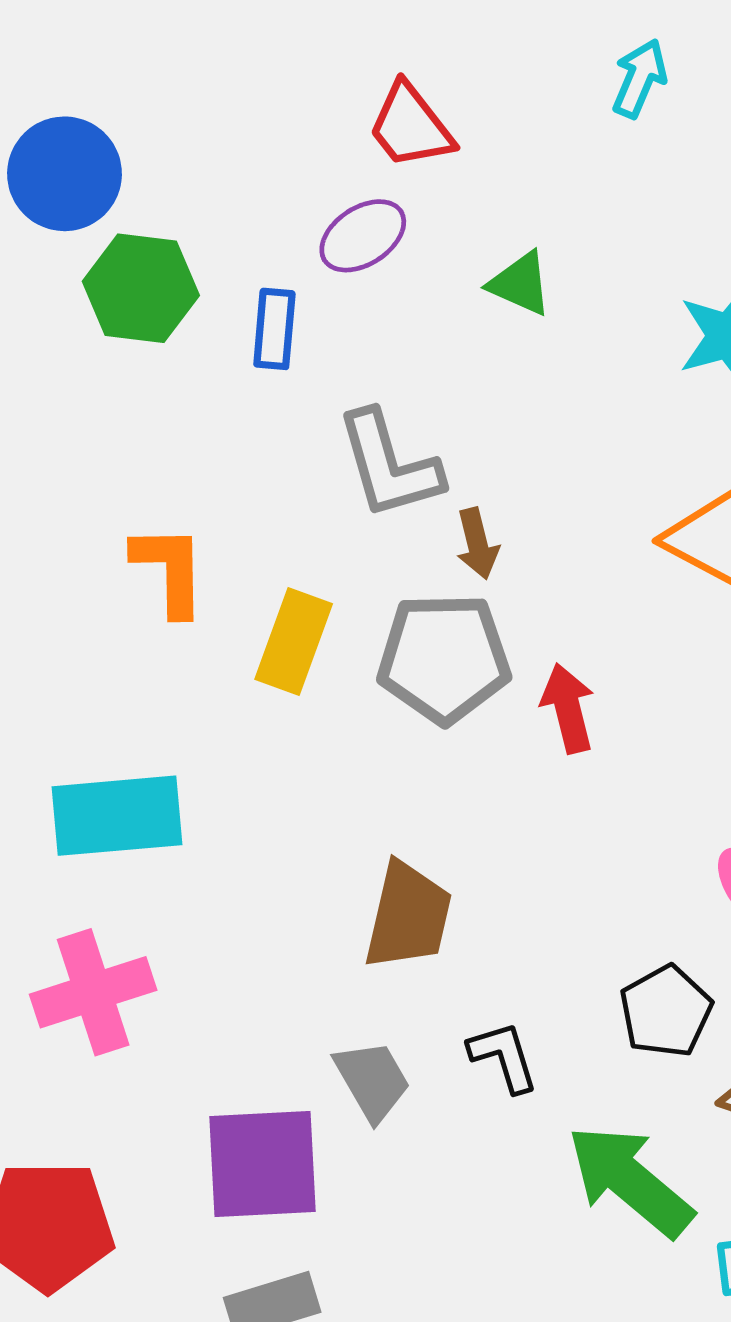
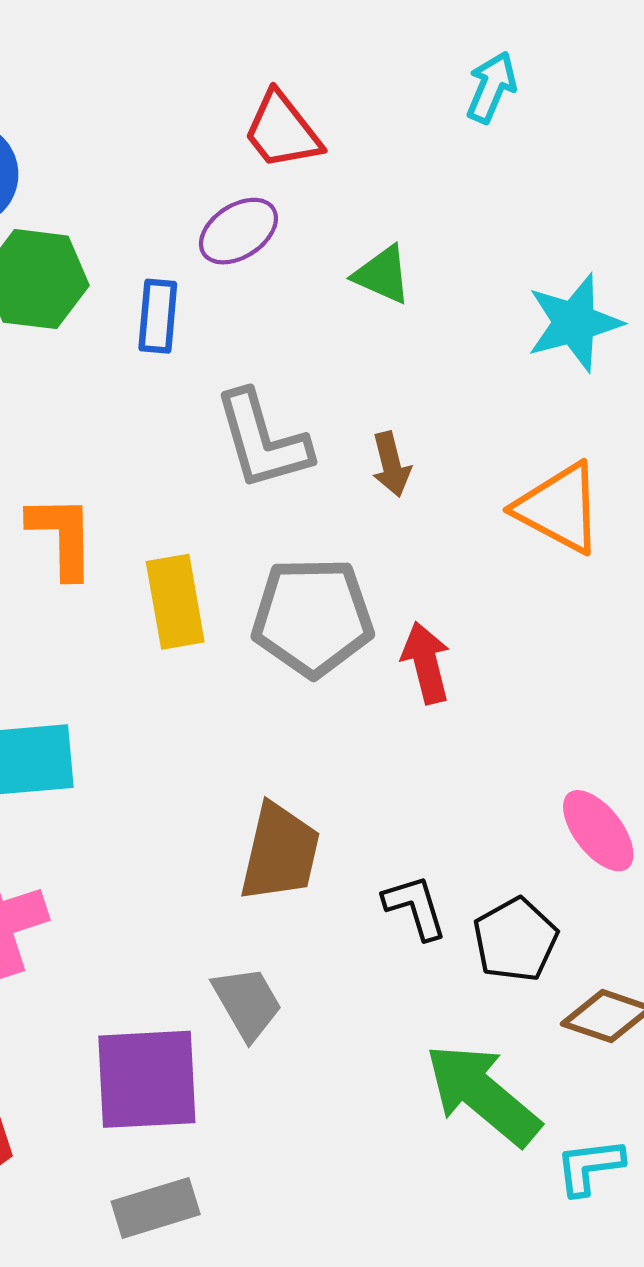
brown arrow: (477, 544) -> (391, 464), moved
yellow rectangle: (294, 641) -> (175, 602), turned -30
black L-shape: (504, 1057) -> (415, 907), moved

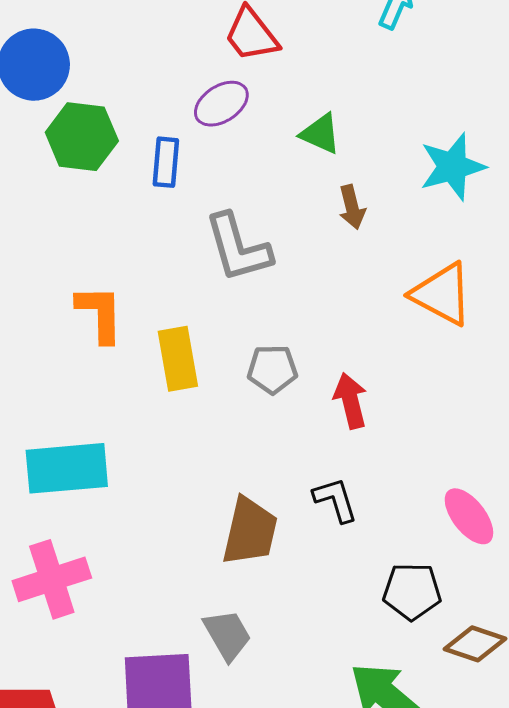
brown arrow: (391, 464) -> (352, 207), moved
gray pentagon: (313, 617) -> (272, 369), size x0.6
black L-shape: (415, 907) -> (335, 500), moved
black pentagon: (515, 940) -> (412, 591), turned 30

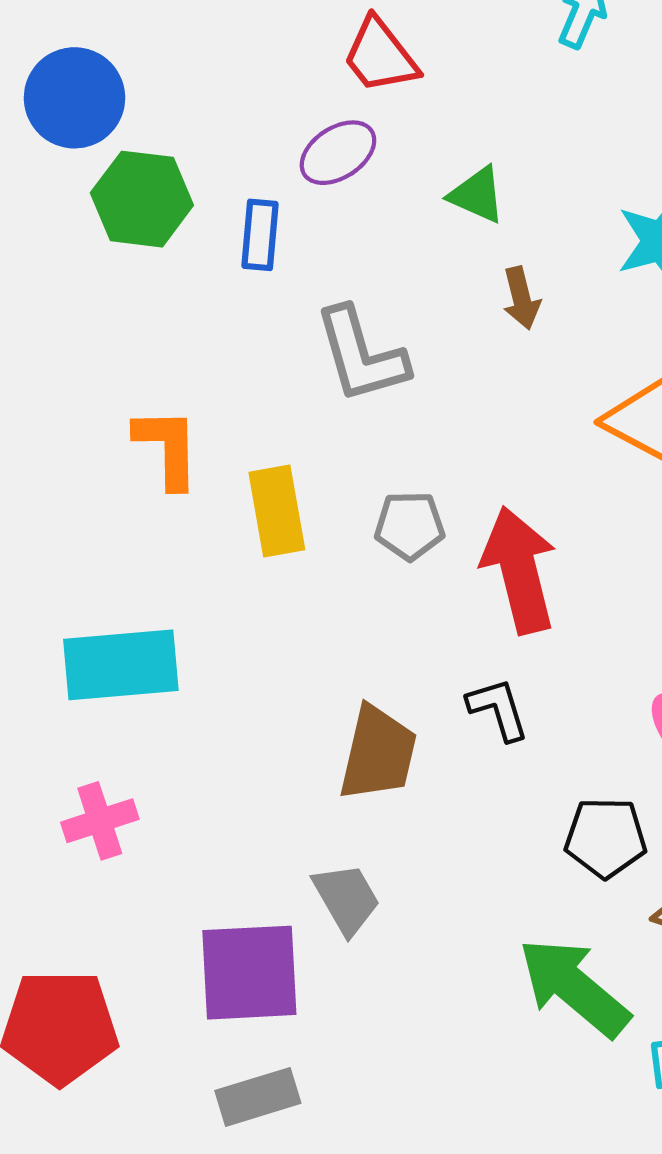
red arrow: (350, 401) -> (519, 570), size x1.6
pink cross: (52, 579) -> (100, 821), size x0.7

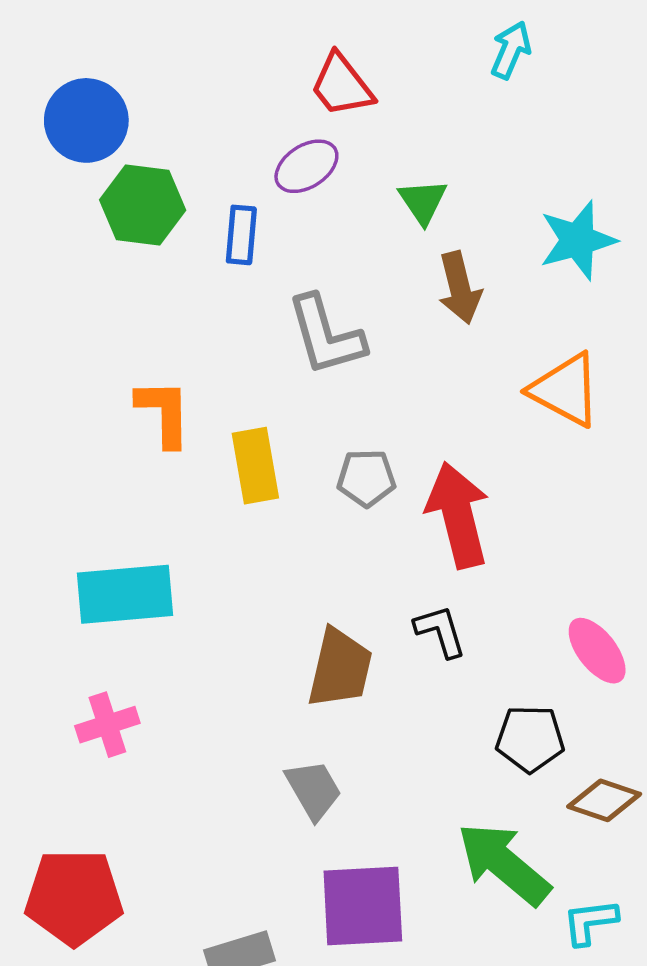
green triangle: (477, 195) -> (423, 201), turned 32
brown arrow: (521, 298) -> (460, 288), size x1.4
purple square: (249, 973) -> (363, 906), moved

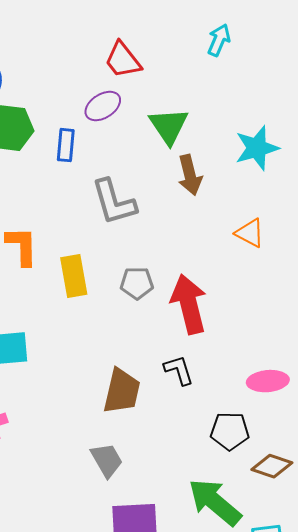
green triangle: (423, 201) -> (169, 126), size x1.4
orange triangle: (565, 390) -> (250, 233), size x0.7
pink ellipse: (597, 651) -> (268, 381), turned -57

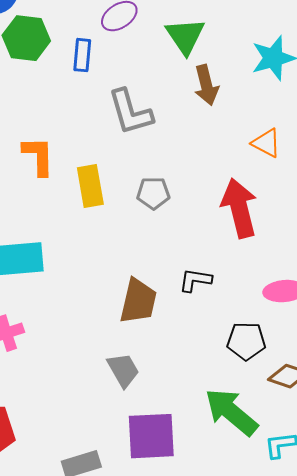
red arrow: (189, 304) -> (239, 208), moved
black L-shape: (179, 370) -> (195, 280), turned -64

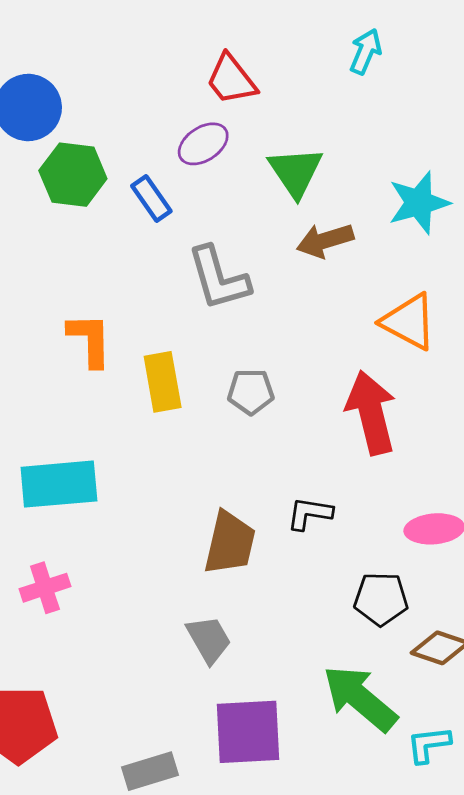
blue rectangle: (82, 55) -> (151, 198), turned -40
brown arrow: (206, 85) -> (325, 240), turned 87
orange triangle: (266, 143) -> (409, 322), size x1.4

